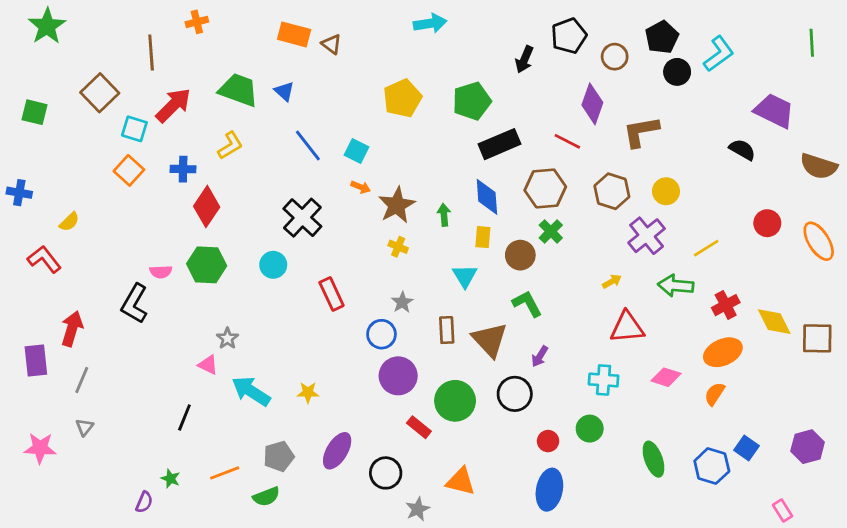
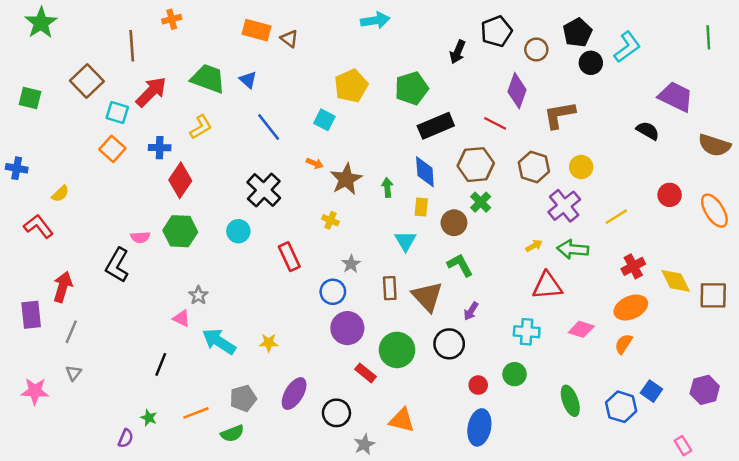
cyan square: (357, 151) -> (324, 120), moved
yellow cross: (398, 247) -> (330, 220), moved
green arrow: (676, 286) -> (573, 249), moved

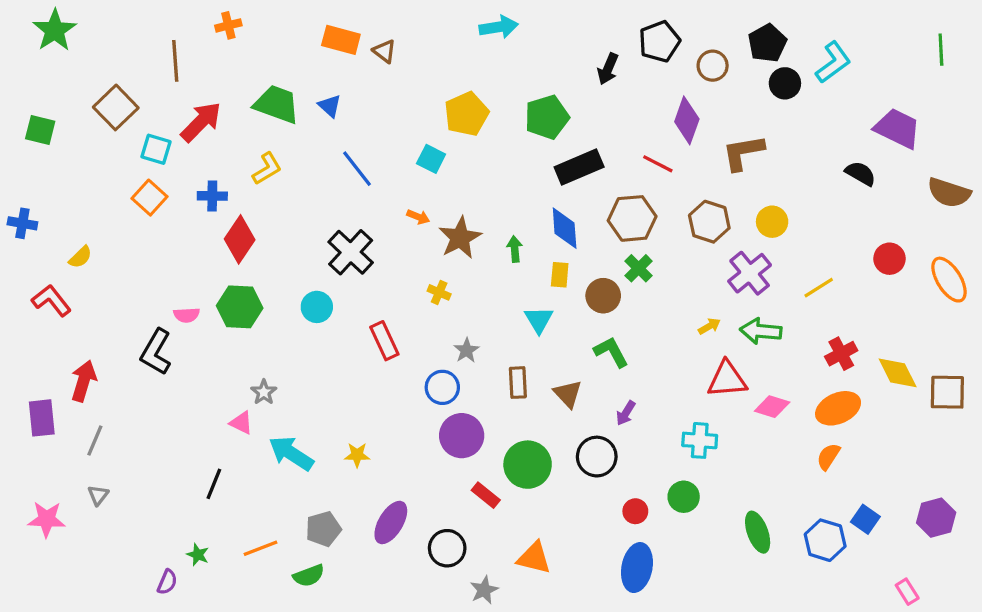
brown triangle: (427, 297) -> (568, 394), size x0.7
pink diamond: (581, 329) -> (772, 407), moved

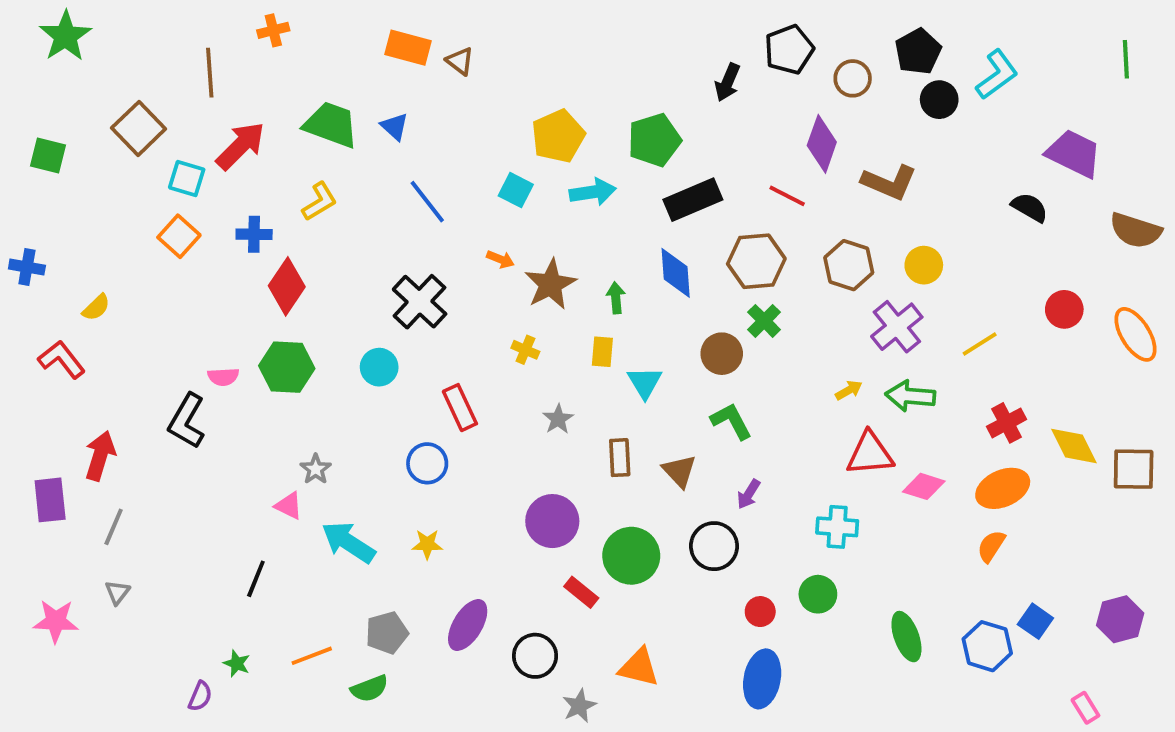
cyan arrow: (499, 27) -> (593, 192), moved
brown L-shape: (743, 153) -> (889, 182), turned -147
yellow rectangle: (560, 275) -> (602, 352), moved
blue circle: (442, 387) -> (427, 463), moved

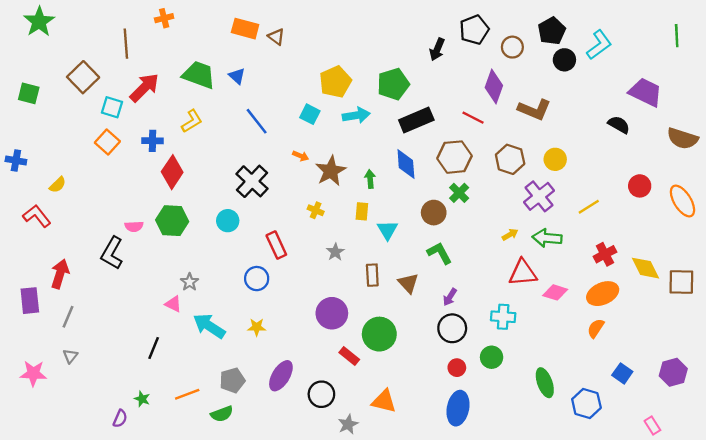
black circle: (714, 546) -> (452, 328), moved
blue hexagon: (987, 646) -> (586, 404), moved

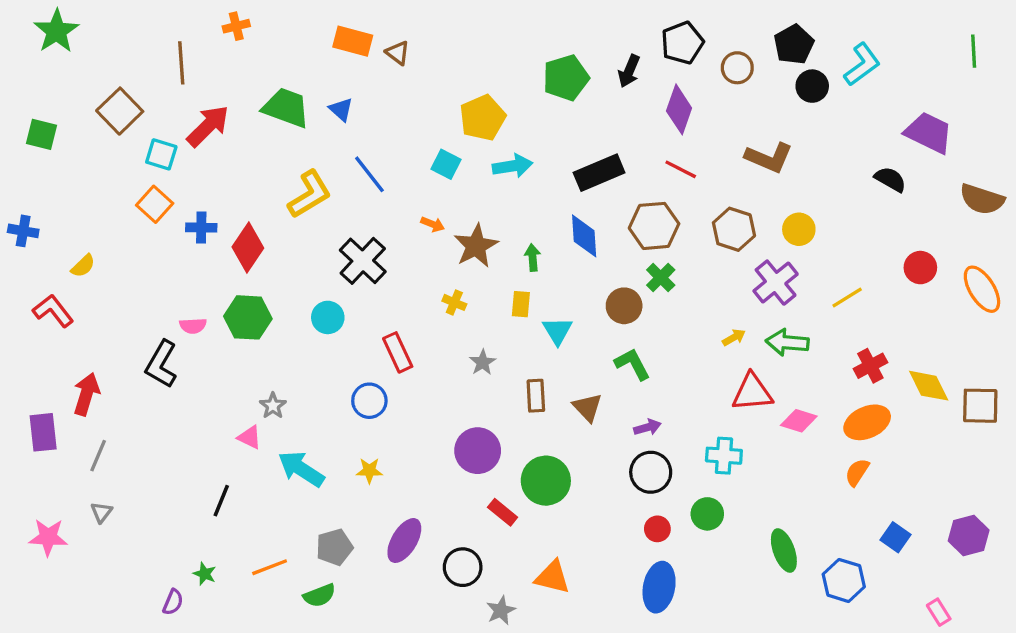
green pentagon: (393, 84) -> (566, 78), moved
purple diamond: (494, 86) -> (679, 109), moved
yellow L-shape: (192, 121) -> (309, 194), moved, size x1.4
blue cross: (152, 141) -> (201, 228), moved
purple arrow: (450, 297) -> (647, 427), turned -138

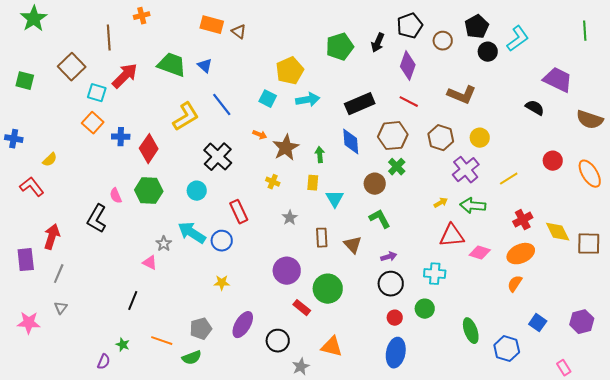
pink semicircle: (193, 326) -> (116, 196), turned 70
cyan arrow: (301, 469) -> (192, 233), moved
orange line: (270, 567) -> (162, 341), turned 40

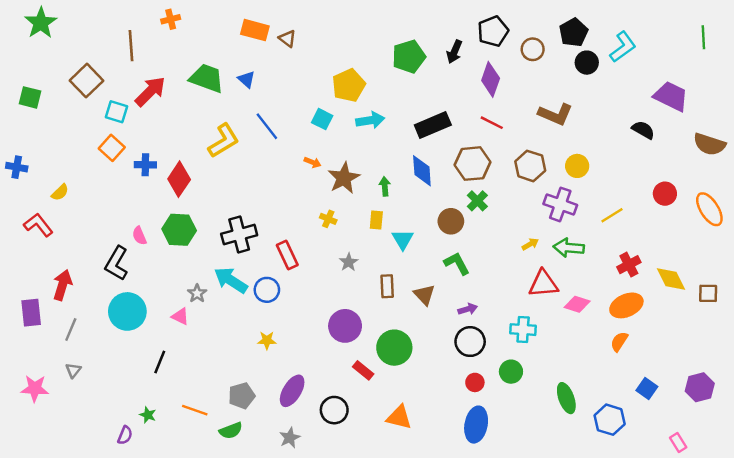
black cross: (218, 157) -> (239, 235), moved, turned 32
purple cross: (466, 170) -> (560, 204), turned -32
cyan circle: (197, 191) -> (127, 311), moved, size x1.6
brown square: (589, 244) -> (708, 293), size x0.7
gray star: (301, 367) -> (290, 438), moved

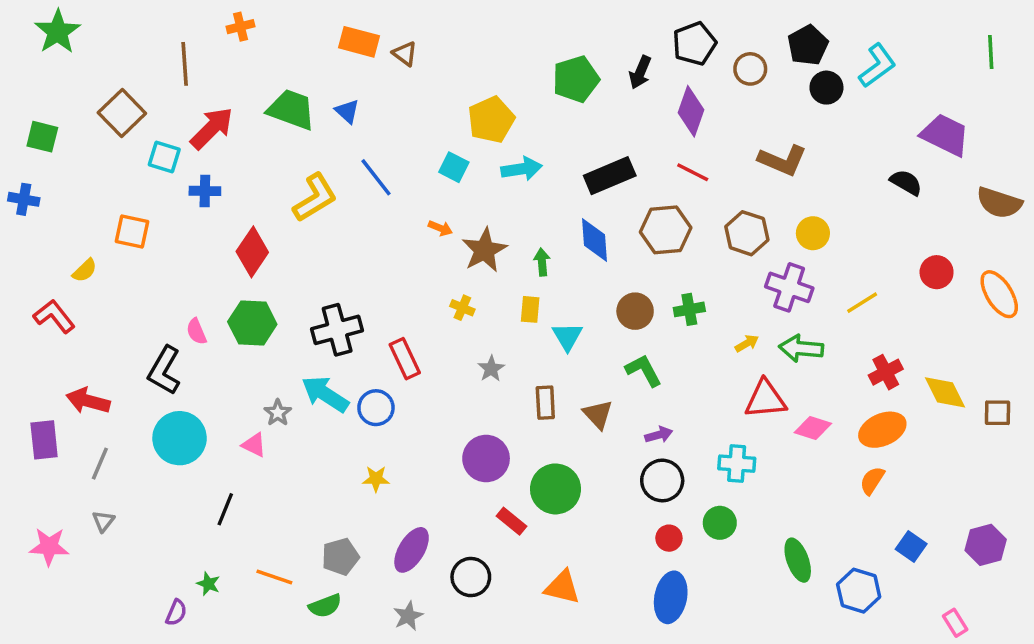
orange square: (112, 148) -> (132, 232), moved, turned -30
blue cross: (145, 165) -> (205, 191), moved
blue cross: (17, 167) -> (24, 199), moved
green cross: (477, 201) -> (689, 309), moved, turned 35
red arrow: (62, 285) -> (88, 401), turned -92

